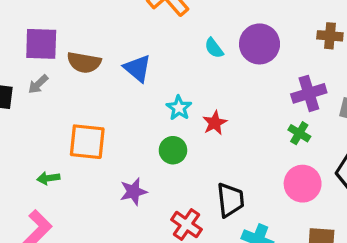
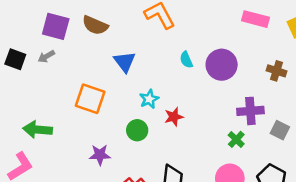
brown semicircle: (84, 62) -> (95, 25), moved
orange square: (87, 142) -> (90, 99), moved
green arrow: (48, 178) -> (38, 130), size x1.6

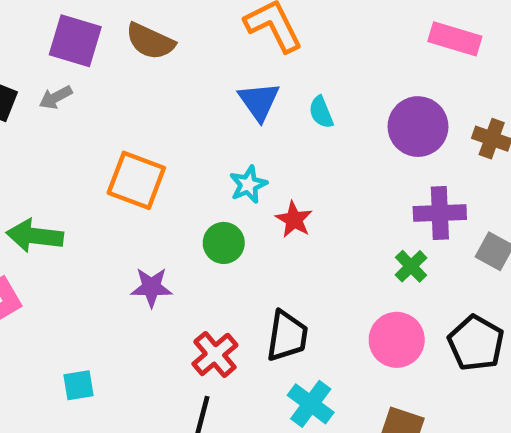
blue triangle: (125, 62) -> (259, 101), moved
purple circle: (222, 65) -> (418, 127), moved
red star: (174, 117) -> (294, 220), turned -30

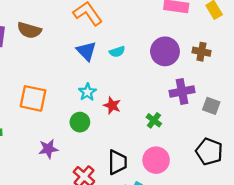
cyan semicircle: (321, 112) -> (117, 52), turned -77
green cross: (411, 266) -> (154, 120), moved
pink circle: (397, 340) -> (156, 160), moved

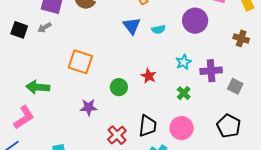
purple circle: (165, 51) -> (195, 21), moved
brown cross: (201, 52) -> (241, 38), moved
cyan star: (87, 92) -> (184, 62), moved

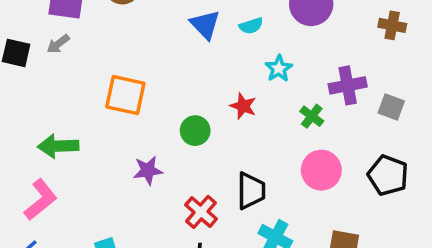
cyan star: (184, 62) -> (279, 69), moved
green cross: (184, 93) -> (312, 116), moved
pink circle: (182, 128) -> (321, 170), moved

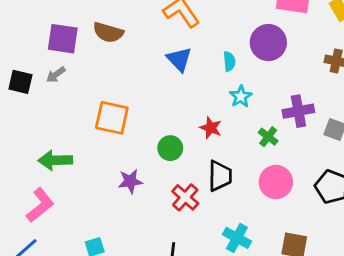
cyan semicircle: (251, 26) -> (229, 61), moved, turned -78
black trapezoid: (251, 191) -> (220, 176), moved
red cross: (201, 212) -> (185, 197), moved

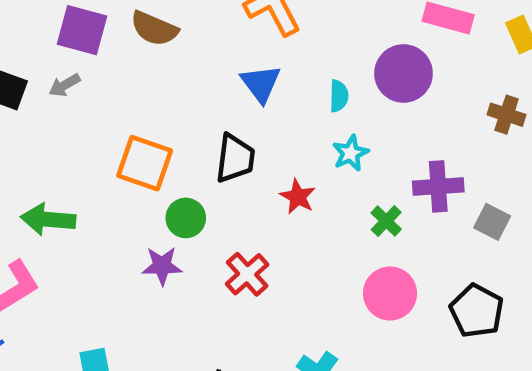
green circle: (170, 148) -> (186, 218), moved
black trapezoid: (220, 176) -> (235, 158), moved
red cross: (185, 197) -> (247, 274), moved

